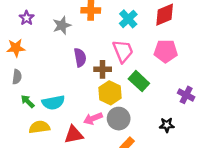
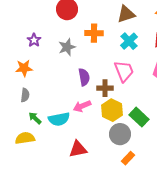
green rectangle: (139, 81) -> (139, 117), moved
pink arrow: (93, 119) -> (82, 106), moved
yellow semicircle: (39, 127) -> (25, 138), moved

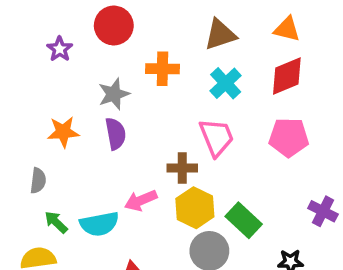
purple star: (34, 40) -> (60, 49), moved
orange star: (24, 68) -> (63, 132), moved
purple semicircle: (84, 77) -> (116, 134), moved

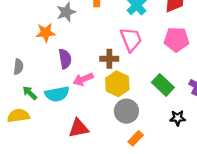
orange star: (63, 132) -> (46, 33), moved
purple semicircle: (116, 134) -> (65, 59), moved
green rectangle: (244, 220) -> (163, 85), moved

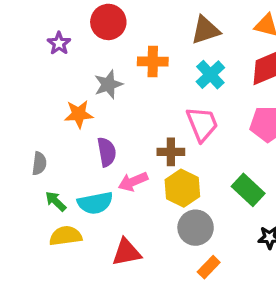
yellow semicircle: (18, 116) -> (66, 236), moved

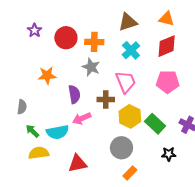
red circle: (108, 22) -> (66, 38), moved
gray star: (108, 84) -> (91, 67), moved, turned -30
purple semicircle: (107, 152) -> (74, 94), moved
yellow hexagon: (182, 188) -> (130, 116), moved

